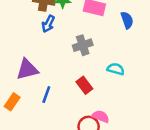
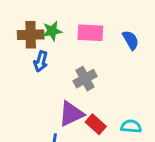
purple triangle: (27, 69) -> (71, 114), moved
cyan semicircle: (116, 69) -> (131, 126), moved

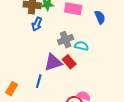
red rectangle: (96, 124) -> (69, 62), moved
cyan semicircle: (131, 126) -> (81, 46), moved

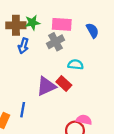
gray cross: (66, 40) -> (55, 42), moved
blue line: (39, 81) -> (23, 110), moved

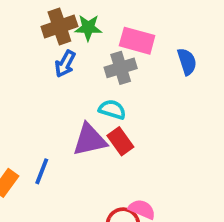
brown cross: (16, 25) -> (59, 26), turned -30
cyan semicircle: (76, 65) -> (112, 109), moved

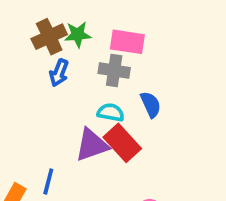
blue semicircle: (187, 62) -> (151, 105), moved
gray cross: (121, 68) -> (114, 70), turned 32
red rectangle: (120, 141) -> (122, 143), size x1.4

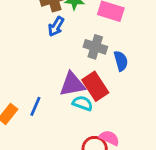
gray cross: (114, 70) -> (95, 47), moved
cyan semicircle: (111, 112) -> (82, 103), moved

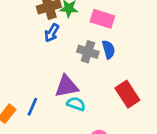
blue semicircle: (121, 61) -> (109, 49), moved
red rectangle: (95, 86) -> (127, 94), moved

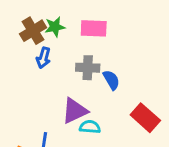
blue semicircle: (109, 49) -> (111, 80), moved
red rectangle: (127, 94) -> (145, 118), moved

